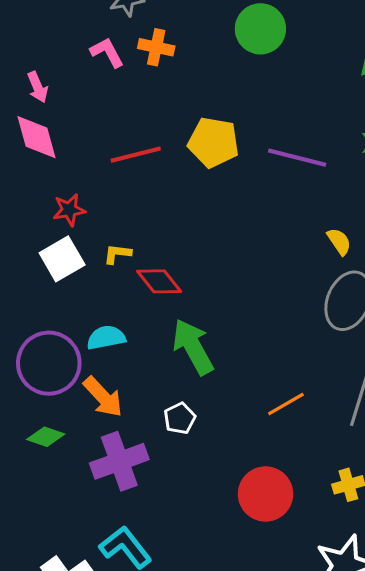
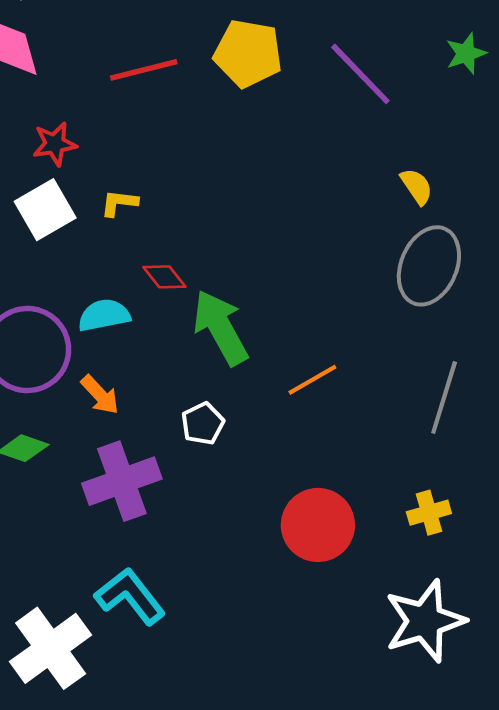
purple line: (297, 158) -> (360, 74), turned 32
red diamond: (159, 281) -> (164, 277), moved, size x0.7
orange arrow: (103, 397) -> (100, 395), size x0.7
orange line: (286, 404) -> (312, 380), moved

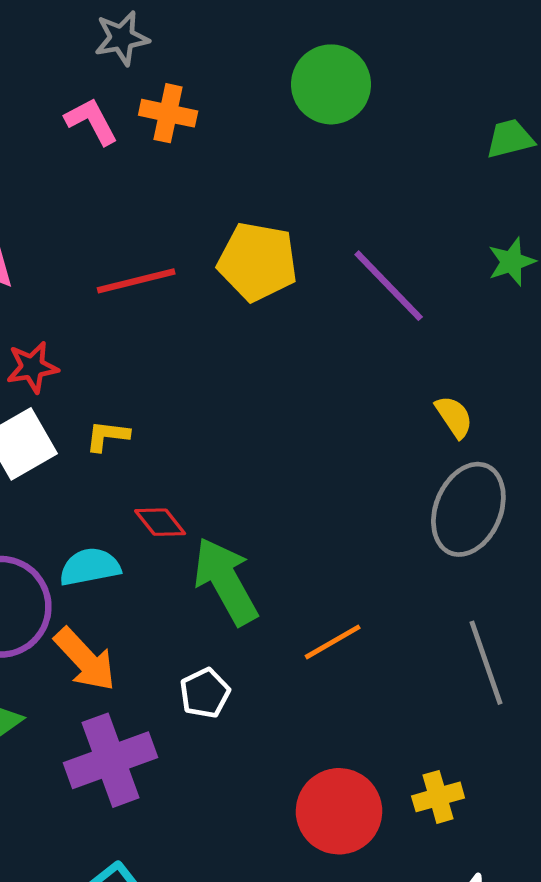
orange arrow: (100, 395) -> (85, 660), size x1.4
gray line: (444, 397) -> (486, 663), turned -36
yellow cross: (429, 513) -> (438, 797), moved

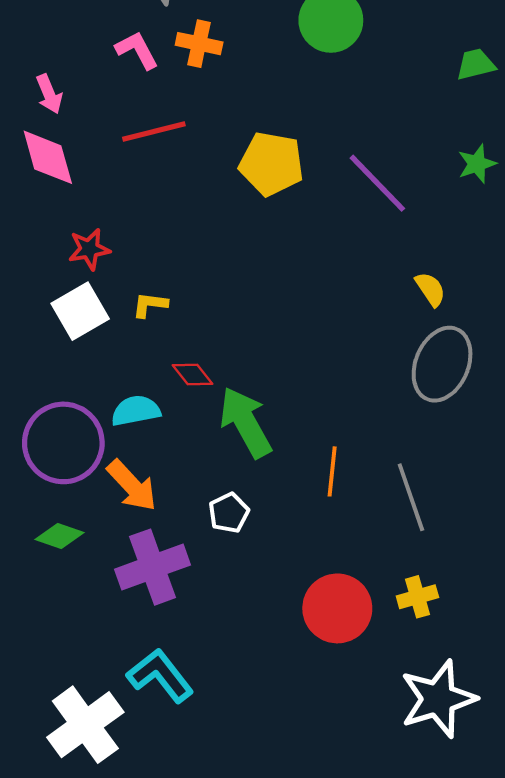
red line: (136, 281) -> (154, 132), moved
orange line: (333, 642) -> (332, 471), turned -54
gray line: (486, 663) -> (411, 497), moved

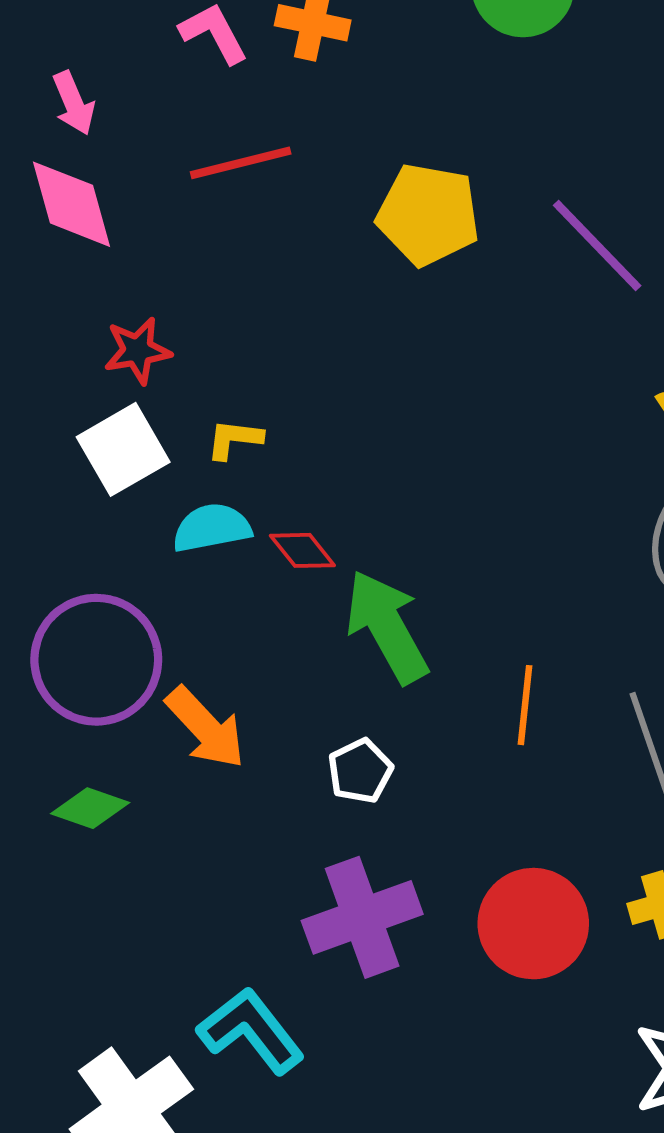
cyan semicircle: (136, 411) -> (212, 528), moved
purple cross: (153, 567) -> (362, 917), moved

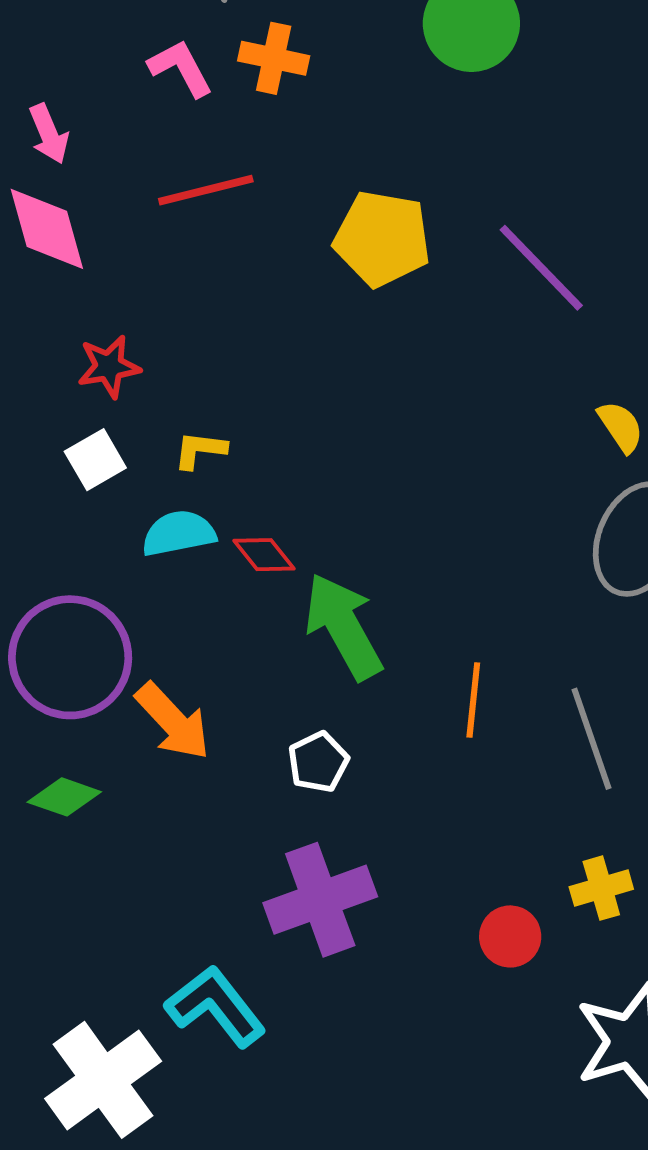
white square: (123, 449) -> (95, 460), size x0.7
red circle: (533, 924) -> (510, 936), moved, size x0.6

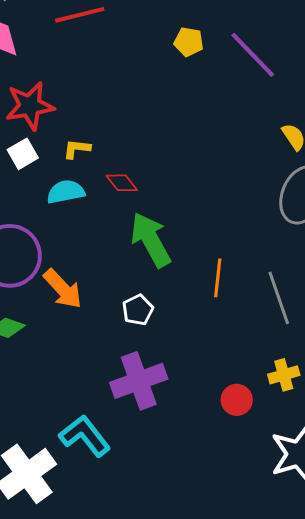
yellow pentagon: (382, 239) -> (189, 42), moved, size x0.6
red star: (109, 367) -> (30, 106), size x1.5
red diamond: (264, 555) -> (122, 183), moved

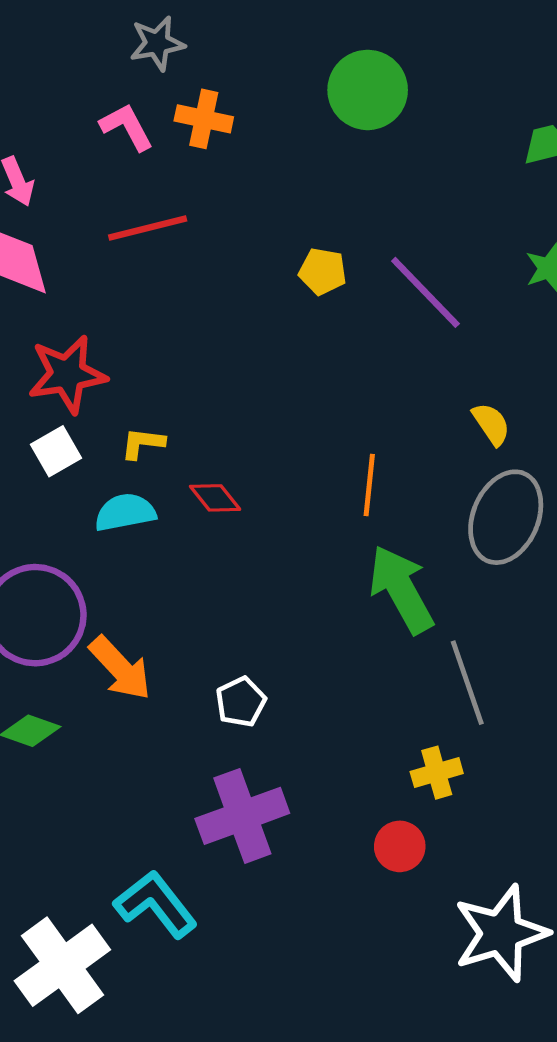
green arrow: (151, 240) -> (401, 589), moved
orange line: (218, 278) -> (369, 485), moved
yellow cross: (284, 375) -> (437, 773), moved

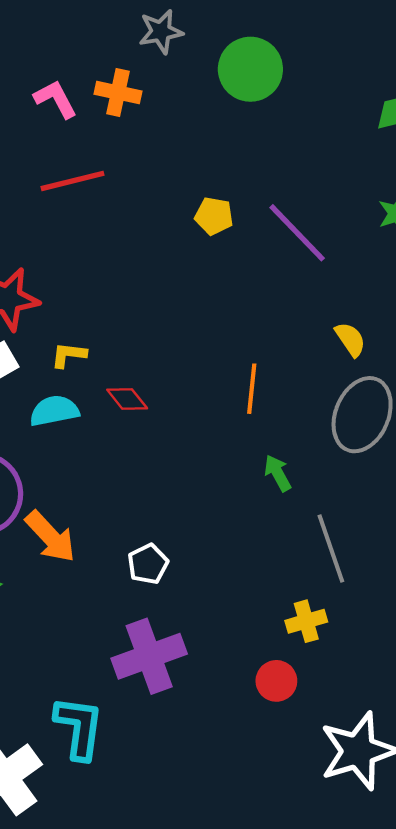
gray star: (157, 43) -> (161, 32), moved
green arrow: (401, 589) -> (278, 473), size x0.5
cyan L-shape: (156, 904) -> (79, 728), turned 46

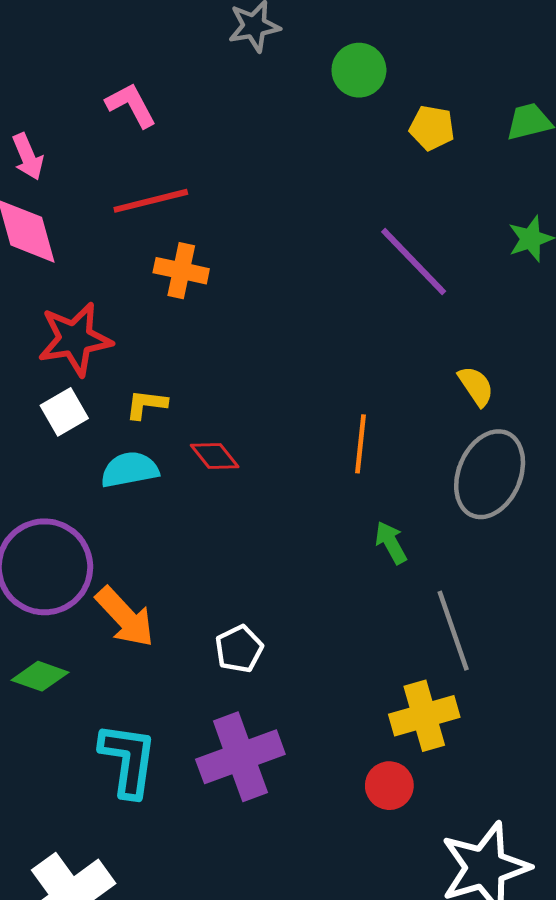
green circle: (250, 69) -> (359, 70), size x0.7
orange cross: (118, 93) -> (181, 271), moved
yellow pentagon: (214, 216) -> (432, 128), moved
yellow cross: (306, 621) -> (424, 716), size x1.4
cyan L-shape: (79, 728) -> (128, 760), moved

